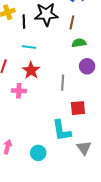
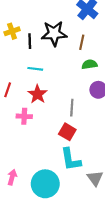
red square: (78, 108) -> (67, 132), moved, turned 35
cyan circle: (38, 153) -> (45, 184), size x1.6

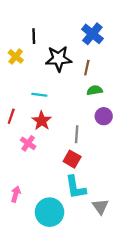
yellow cross: (12, 31) -> (16, 56), turned -32
black line: (30, 41) -> (34, 36), moved
pink cross: (24, 116) -> (28, 143), turned 32
pink arrow: (12, 177) -> (16, 194), moved

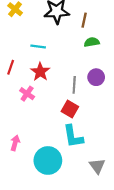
purple circle: (104, 116) -> (96, 77), moved
gray triangle: (100, 206) -> (97, 166), moved

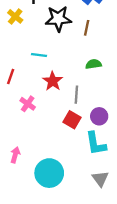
green semicircle: (92, 42) -> (93, 64), moved
red star: (40, 72) -> (53, 81), moved
purple circle: (96, 77) -> (99, 116), moved
cyan L-shape: (73, 136) -> (96, 144), moved

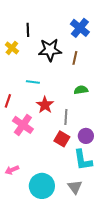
pink cross: (28, 104) -> (23, 125), size x1.5
pink arrow: (15, 155) -> (12, 170), turned -128
gray triangle: (100, 179) -> (75, 187), moved

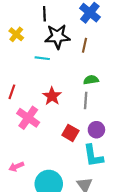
black line: (28, 30) -> (44, 14), moved
cyan line: (33, 82) -> (42, 58), moved
gray line: (66, 117) -> (86, 100), moved

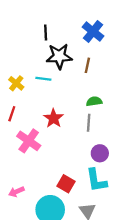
yellow cross: (16, 34) -> (16, 83), moved
red square: (70, 133) -> (66, 184), moved

